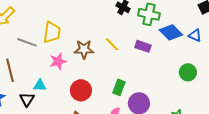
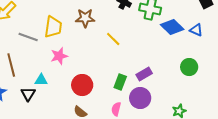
purple rectangle: (143, 46) -> (144, 74), moved, turned -49
brown star: (84, 49) -> (85, 18), moved

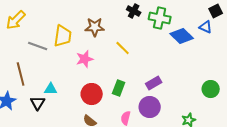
blue triangle: (196, 30) -> (206, 27), moved
pink star: (59, 56) -> (85, 59), moved
green circle: (189, 67) -> (211, 89), moved
green rectangle: (120, 82) -> (119, 88), moved

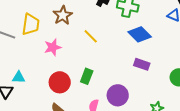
brown star: (95, 27) -> (63, 15), turned -30
blue diamond: (182, 36) -> (140, 34), moved
purple rectangle: (154, 83) -> (142, 64), moved, turned 49

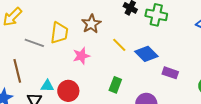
blue diamond: (140, 34) -> (146, 54), moved
red circle: (60, 82) -> (68, 91), moved

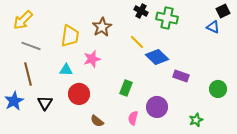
gray line: (34, 43) -> (31, 46), moved
yellow line: (119, 45) -> (137, 42), moved
cyan triangle: (47, 86) -> (66, 70), moved

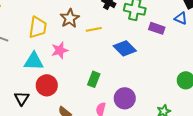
yellow line: (137, 42) -> (94, 29), moved, turned -56
cyan triangle: (66, 70) -> (34, 61), size x1.5
purple rectangle: (181, 76) -> (157, 28), moved
black triangle: (45, 103) -> (22, 98), moved

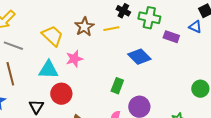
yellow trapezoid: (38, 27) -> (52, 36), turned -55
yellow line: (94, 29) -> (111, 29), moved
green rectangle: (94, 79) -> (117, 86), moved

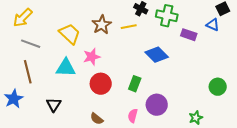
red circle: (61, 94) -> (101, 84), moved

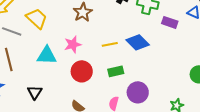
yellow line: (129, 27) -> (110, 44), moved
yellow trapezoid: (70, 34) -> (37, 18), moved
green rectangle: (135, 84) -> (116, 71), turned 56

